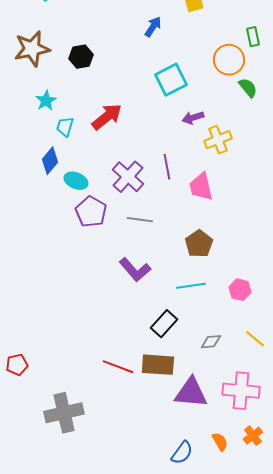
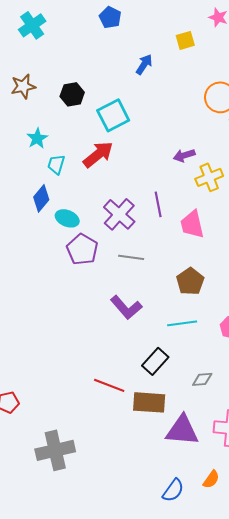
brown star: (32, 49) -> (23, 86), size x0.7
cyan square: (171, 80) -> (113, 115), moved
red line: (118, 367) -> (109, 385), moved
orange semicircle: (220, 442) -> (211, 479), turned 66

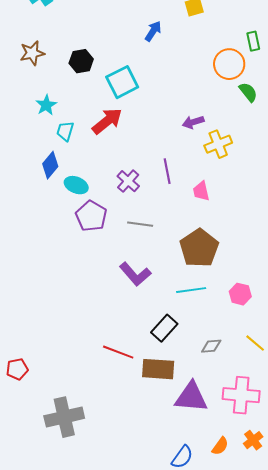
purple cross: (119, 214) -> (128, 181), size x0.7
pink trapezoid: (192, 224) -> (201, 191), size x0.7
brown pentagon: (190, 281) -> (199, 248), size x1.4

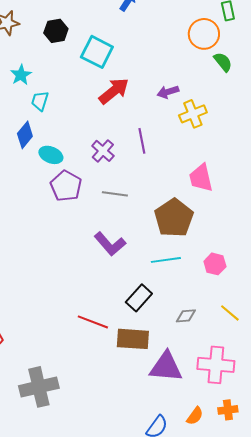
cyan square: (122, 82) -> (97, 52), turned -36
red arrow: (107, 121) -> (114, 91), moved
pink trapezoid: (201, 191) -> (201, 178), moved, size x1.4
orange cross: (253, 440) -> (228, 410), turned 30

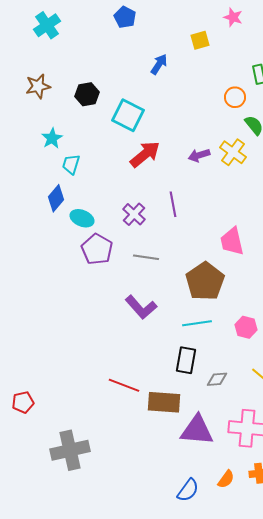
orange circle: (204, 34) -> (235, 97), size x0.7
yellow cross: (193, 114) -> (233, 152), moved, turned -32
black rectangle: (139, 298) -> (186, 360), moved, turned -32

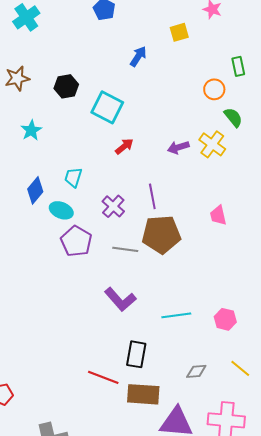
red arrow: (145, 154) -> (124, 146), size x0.6
cyan trapezoid: (71, 164) -> (73, 177), moved
pink trapezoid: (232, 241) -> (218, 215), moved, size x0.7
brown pentagon: (205, 281) -> (161, 234), moved, turned 30
black rectangle: (186, 360) -> (136, 354), moved

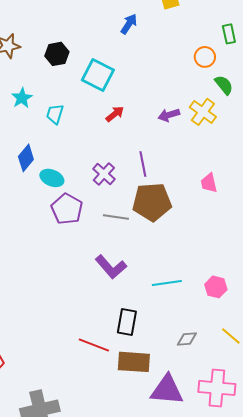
cyan trapezoid: (73, 177) -> (55, 114), moved

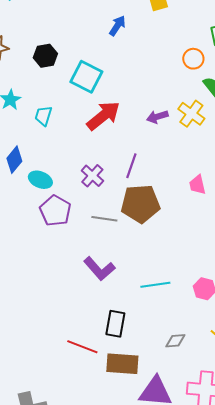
red arrow: (115, 114) -> (103, 116), size x1.8
purple line: (143, 164) -> (131, 166), turned 30

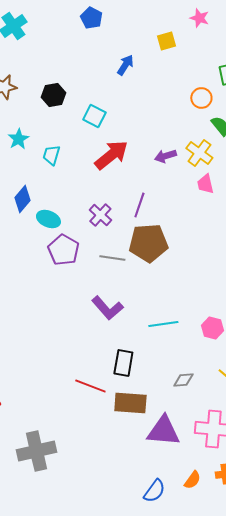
cyan square: (86, 77) -> (94, 116), size x0.7
pink trapezoid: (197, 185) -> (205, 184), moved

